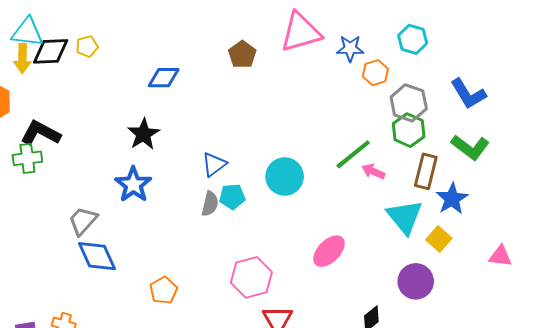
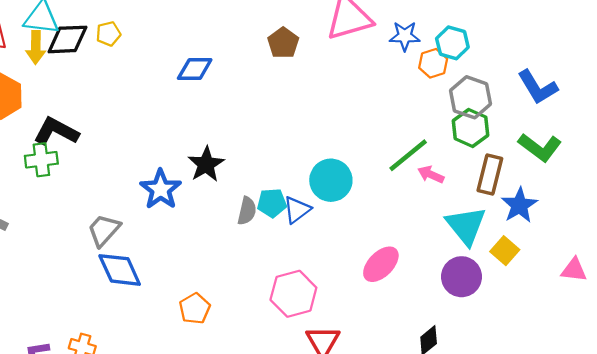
cyan hexagon: (413, 39) -> (452, 43), moved
black star: (143, 134) -> (206, 164), moved
blue triangle: (214, 164) -> (297, 210), moved
purple circle: (416, 281) -> (462, 277), moved

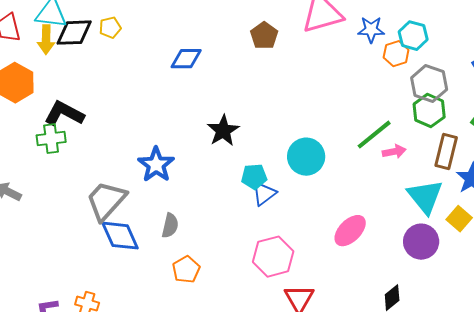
black star: (206, 164) -> (223, 131), moved
pink arrow: (431, 175) -> (394, 152), turned 145
blue triangle: (297, 210) -> (264, 194), moved
gray semicircle: (247, 211) -> (170, 226), moved
gray trapezoid: (104, 230) -> (106, 201), size x1.4

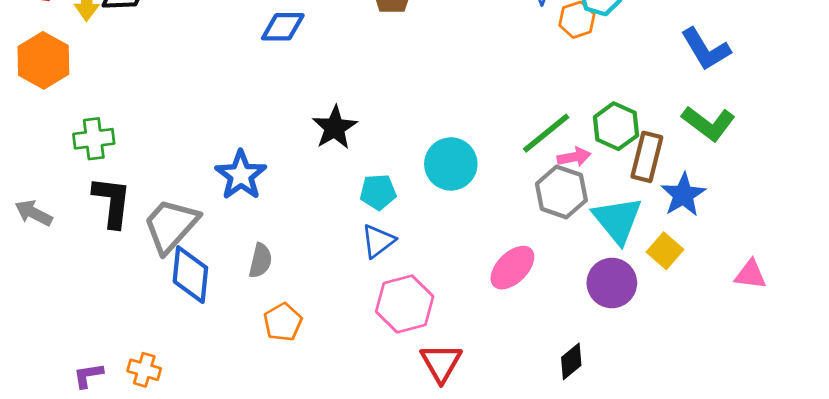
gray hexagon: (429, 84) -> (561, 192), moved
green hexagon: (429, 111) -> (616, 126), moved
black L-shape: (64, 114) -> (112, 202), moved, turned 69
blue triangle: (264, 194) -> (378, 241), moved
blue diamond: (120, 236) -> (190, 275), turned 30

